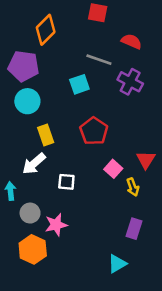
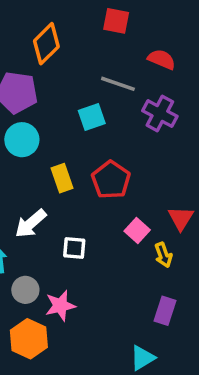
yellow rectangle: (46, 135) -> (62, 178), moved

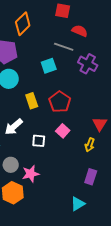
red semicircle: (162, 59) -> (80, 31), moved
pink square: (137, 230) -> (63, 131), moved
yellow arrow: (163, 255) -> (90, 145), turned 40

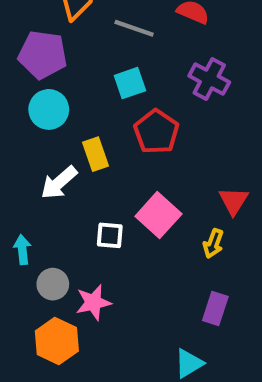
gray line: (64, 47) -> (134, 28), moved
red pentagon: (60, 102) -> (156, 132), moved
white arrow: (14, 127) -> (59, 183), moved
pink square: (63, 131) -> (158, 215), size x1.5

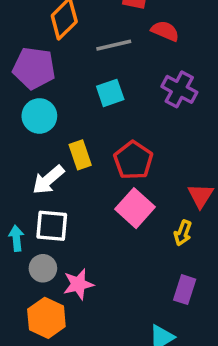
gray line: (134, 28) -> (114, 45), turned -32
red pentagon: (156, 132) -> (133, 160), moved
white square: (110, 235) -> (52, 226), moved, size x1.4

